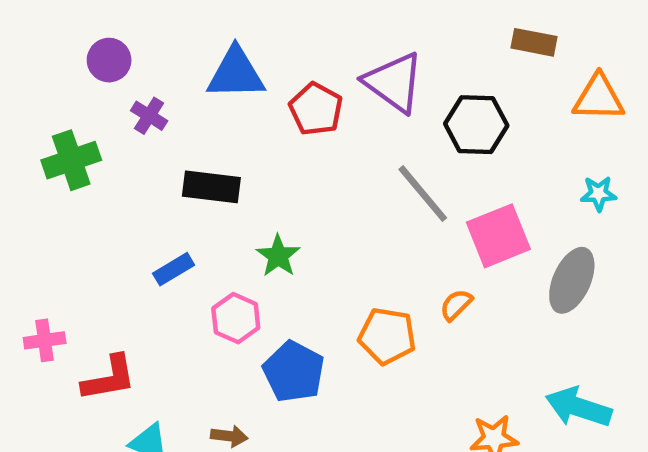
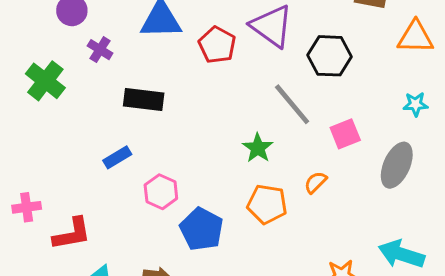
green cross: (71, 160) -> (45, 81), turned -33
pink square: (498, 236) -> (345, 134), size x0.7
green star: (278, 256) -> (258, 148), moved

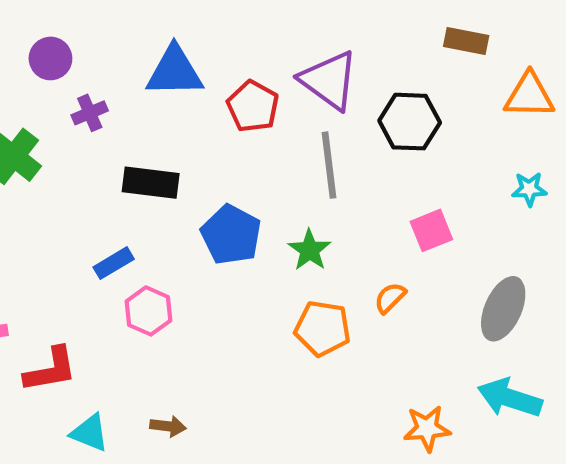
purple cross: (100, 50) -> (90, 113), turned 35
gray line: (292, 104) -> (329, 165), moved, turned 33
gray ellipse: (397, 165) -> (503, 309), moved
pink hexagon: (161, 192) -> (148, 311), moved
blue pentagon: (202, 229) -> (231, 235), moved

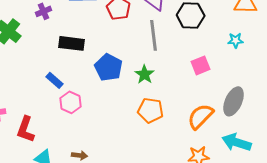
cyan star: (529, 189) -> (236, 40), moved
blue rectangle: (114, 263) -> (55, 80), turned 72
orange semicircle: (390, 298) -> (201, 116), moved, size x1.8
red L-shape: (50, 370) -> (26, 129), turned 120

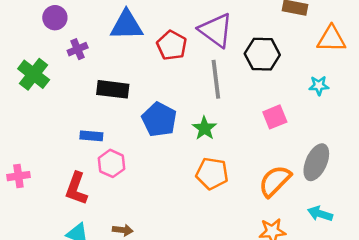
blue rectangle: (55, 80) -> (91, 136), turned -36
red L-shape: (26, 129) -> (76, 189), moved
cyan arrow: (237, 142) -> (320, 214), size x0.7

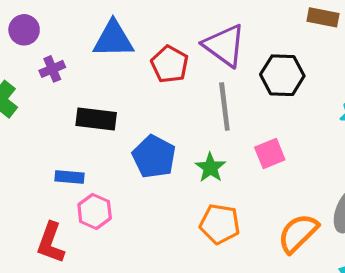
pink square: (275, 117) -> (270, 153), moved

